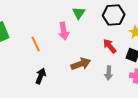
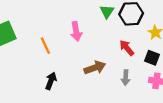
green triangle: (79, 13) -> (107, 12), moved

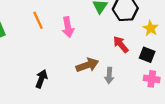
orange line: (45, 46) -> (38, 20), moved
gray arrow: (126, 78) -> (109, 75), moved

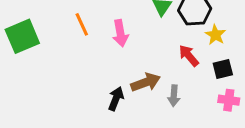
yellow star: (151, 28) -> (215, 35), moved
black square: (147, 55) -> (223, 69), turned -35
black arrow: (41, 79) -> (116, 99), moved

